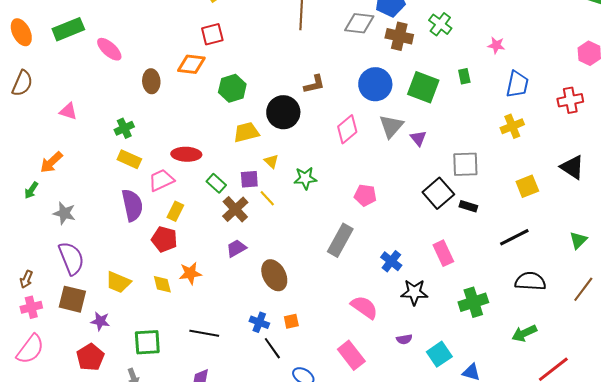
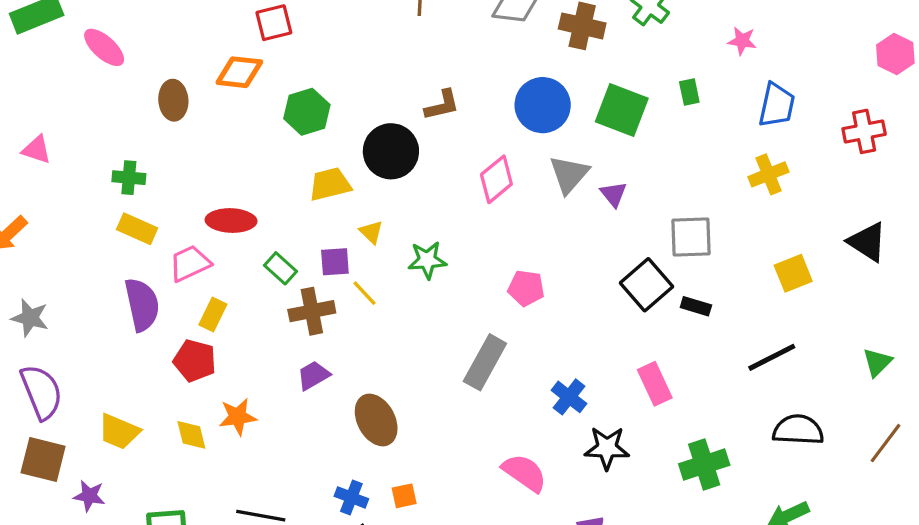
green cross: (124, 128) -> (129, 178), turned 30
brown cross: (235, 209) -> (312, 311), turned 32

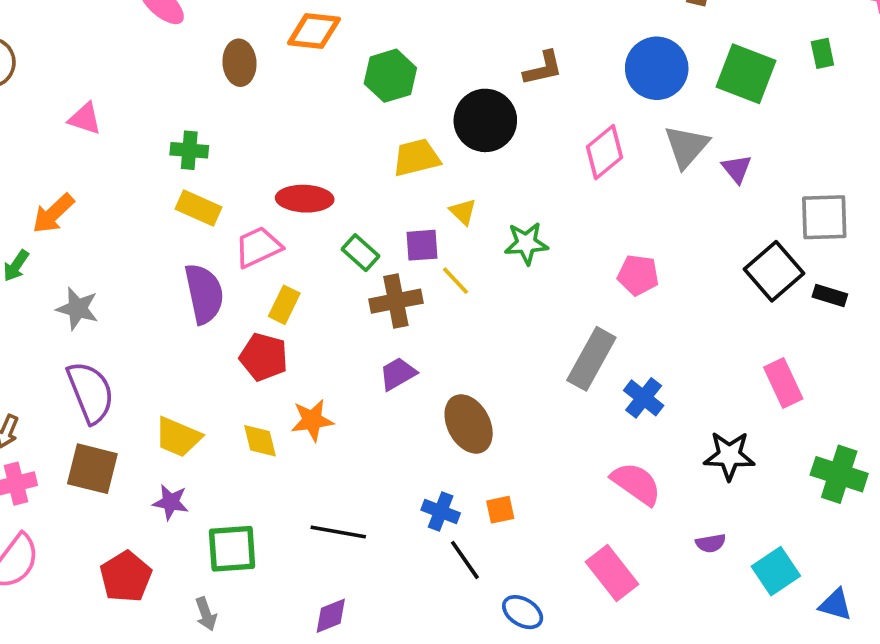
blue cross: (569, 397) -> (644, 398), moved
green cross: (704, 465) -> (839, 474), turned 36
purple star: (89, 496) -> (171, 502), moved

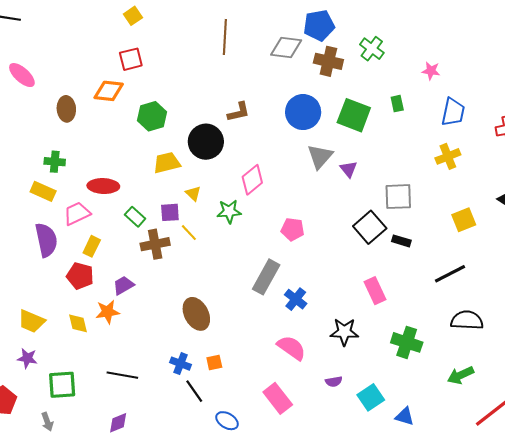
green cross: (189, 150) -> (55, 162), moved
pink diamond: (605, 152) -> (252, 180), moved
purple trapezoid: (398, 374) -> (123, 285), moved

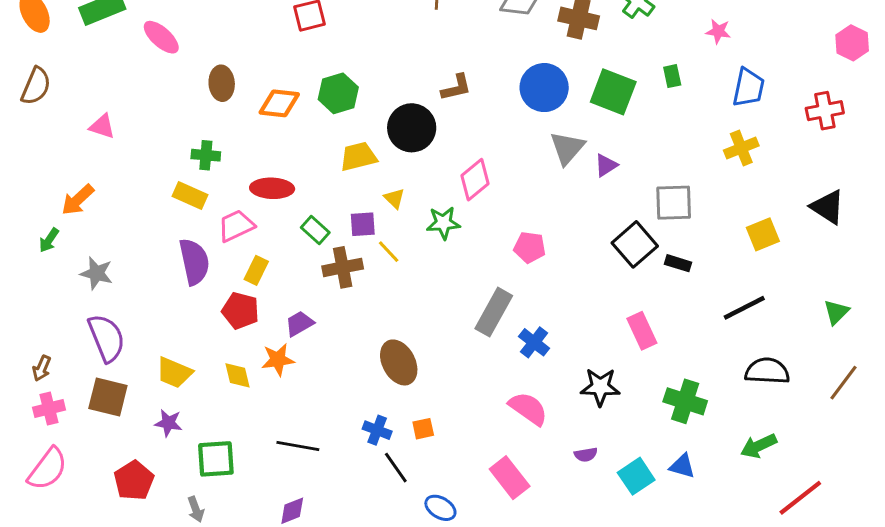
orange diamond: (109, 91) -> (279, 103), moved
purple triangle: (349, 169) -> (606, 165), turned 36
blue triangle: (405, 416) -> (682, 466), moved

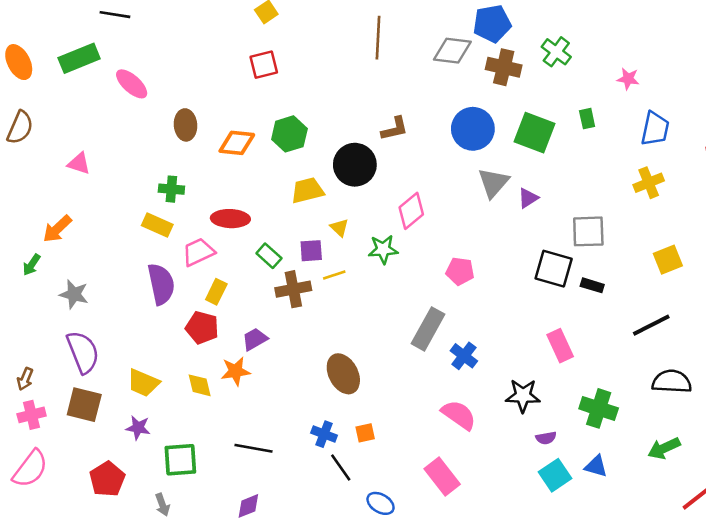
black square: (635, 244) -> (554, 269), turned -33
yellow line: (389, 252) -> (334, 275), turned -65
purple semicircle: (586, 455) -> (546, 438), moved

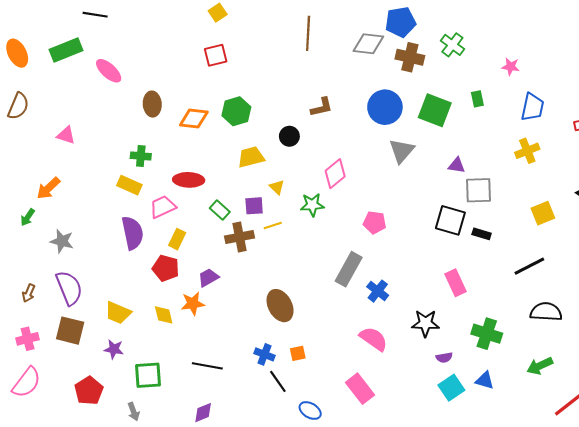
black circle: (355, 165) -> (289, 136), size x0.6
purple triangle: (528, 198) -> (457, 165), moved, turned 42
brown arrow: (25, 379) -> (29, 293), moved

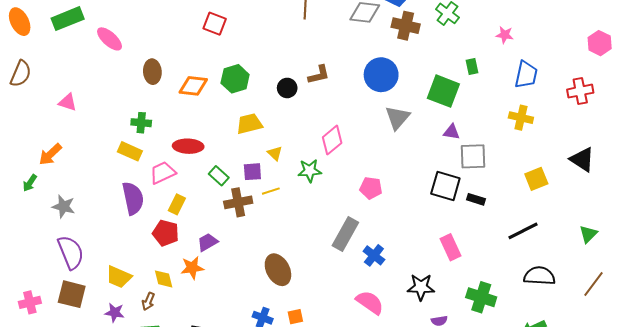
red square: (216, 55) -> (215, 24), turned 35
green square: (435, 110) -> (443, 91), moved
black circle: (289, 136) -> (287, 88), moved
yellow cross: (527, 151) -> (521, 118), turned 35
brown arrow: (29, 293) -> (148, 301), moved

